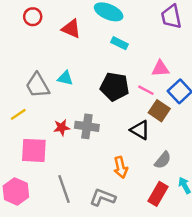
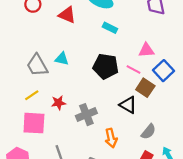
yellow line: (18, 114) -> (32, 95), moved
gray cross: (87, 126) -> (86, 115), moved, turned -30

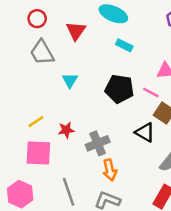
red triangle: (67, 15) -> (76, 31), turned 42
cyan triangle: (62, 59) -> (70, 80), turned 48
gray trapezoid: (37, 65) -> (42, 53), moved
orange arrow: (111, 138) -> (110, 170), moved

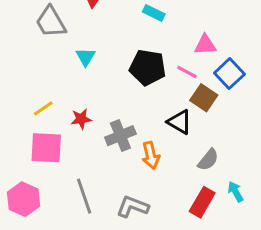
orange arrow: (110, 170) -> (151, 155), moved

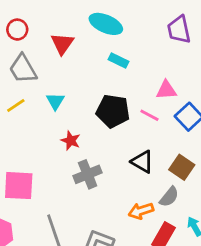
brown square: (204, 98) -> (182, 167), moved
yellow line: (43, 108) -> (16, 105), moved
red star: (81, 119) -> (71, 141), moved, turned 30
orange arrow: (151, 155) -> (141, 211), moved, turned 85

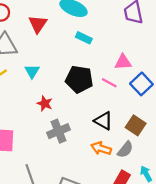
orange arrow: (141, 211) -> (101, 148), moved, turned 36

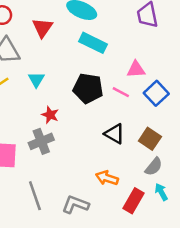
cyan rectangle: (84, 38) -> (93, 43), size x1.5
gray cross: (59, 131) -> (41, 141), moved
orange arrow: (101, 148) -> (107, 178), moved
gray semicircle: (125, 150) -> (154, 167), moved

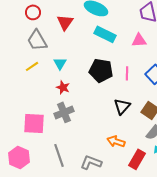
pink triangle: (136, 69) -> (139, 40), moved
pink line: (121, 92) -> (127, 73), turned 64
red star: (50, 115) -> (63, 87), moved
black triangle: (115, 134) -> (122, 106), turned 42

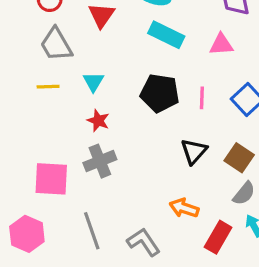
yellow line: (32, 66) -> (48, 87), turned 32
gray L-shape: (91, 162) -> (144, 242), turned 35

